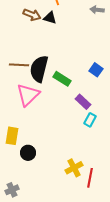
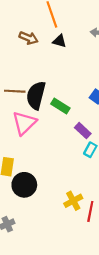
black triangle: (50, 18) -> (59, 41), moved
black circle: (28, 153) -> (24, 185), size x1.5

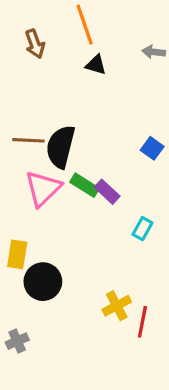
brown arrow: (29, 38) -> (35, 44), moved, turned 48
green rectangle: (60, 106) -> (85, 185), moved
purple rectangle: (83, 131) -> (107, 192), moved

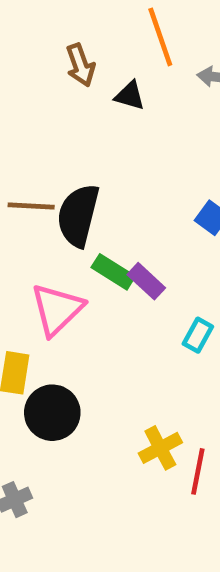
orange line: (85, 25) -> (160, 37), moved
brown arrow: (35, 44) -> (80, 65), moved
pink triangle: (43, 188) -> (57, 309), moved

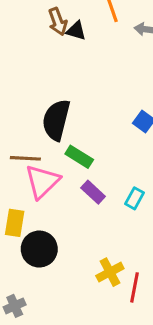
black triangle: (130, 96) -> (76, 31), moved
brown line: (31, 206) -> (25, 158), moved
purple rectangle: (146, 281) -> (93, 192), moved

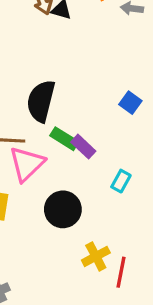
purple rectangle: (93, 192) -> (83, 147), moved
black circle: (39, 249) -> (63, 209), moved

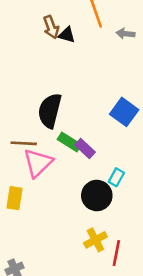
blue square: (130, 103) -> (124, 112), size x1.5
black circle: (63, 209) -> (97, 196), moved

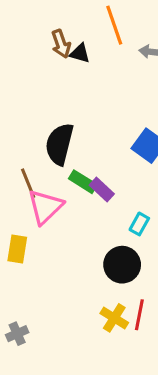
brown line: (24, 143) -> (28, 183), turned 65
black circle: (97, 196) -> (122, 265), moved
yellow cross: (95, 240) -> (114, 318), moved, turned -30

